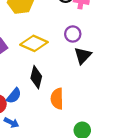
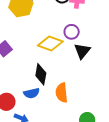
yellow diamond: (34, 43) -> (50, 43), moved
blue semicircle: (14, 96) -> (32, 93), moved, turned 42

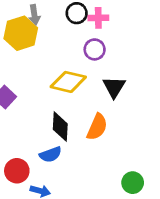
purple circle: (72, 32) -> (95, 49), moved
orange semicircle: (62, 93) -> (97, 127), moved, turned -144

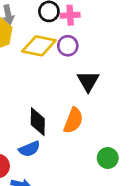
yellow diamond: (68, 82) -> (39, 46), moved
green circle: (133, 183) -> (108, 158), moved

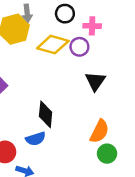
pink cross: (70, 15) -> (92, 26), moved
orange semicircle: (73, 120) -> (99, 131), moved

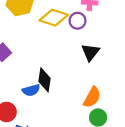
blue semicircle: (36, 139) -> (31, 90), moved

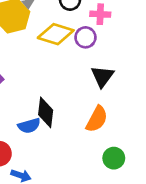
orange semicircle: (92, 97) -> (97, 119), moved

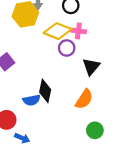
pink cross: (100, 14) -> (78, 31), moved
purple circle: (85, 37) -> (67, 48), moved

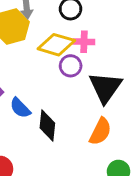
black triangle: (91, 67) -> (105, 87), size x1.4
blue semicircle: (32, 100) -> (20, 108), moved, turned 63

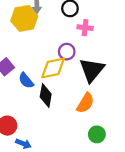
pink cross: (84, 42) -> (85, 28), moved
yellow diamond: (56, 45) -> (53, 68), moved, turned -32

